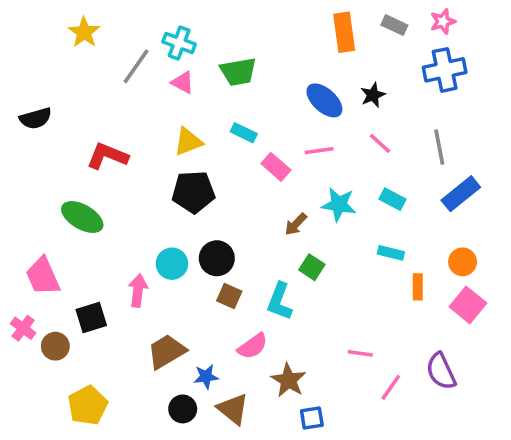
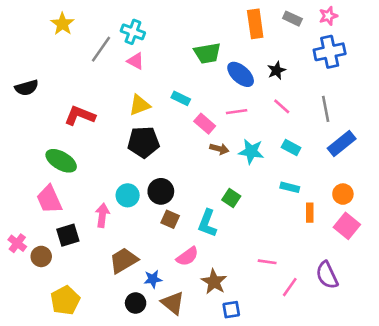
green trapezoid: (238, 72) -> (207, 53), moved
brown arrow: (296, 224) -> (219, 149), moved, turned -120
pink trapezoid: (43, 276) -> (49, 199), moved

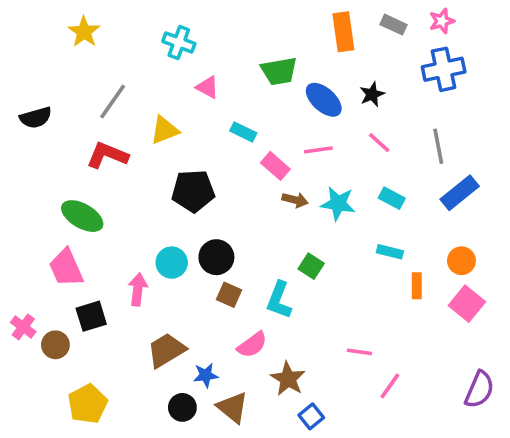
gray line: (101, 49) -> (113, 102), moved
pink triangle: (136, 61) -> (207, 87), moved
yellow triangle: (140, 105) -> (165, 130), moved
purple semicircle: (327, 275) -> (479, 390), moved, turned -132
blue square: (231, 310) -> (311, 416), turned -30

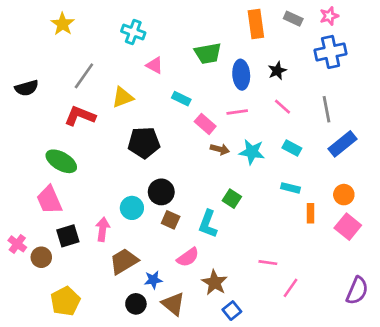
blue ellipse: (324, 100) -> (241, 75), turned 44
cyan circle: (172, 263) -> (132, 208), moved
pink arrow: (138, 289) -> (103, 229), moved

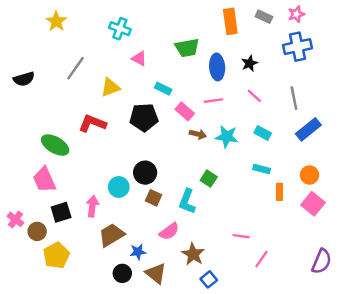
red L-shape: (80, 116) -> (92, 123), moved
black pentagon: (144, 143) -> (144, 117), moved
yellow pentagon: (65, 301) -> (56, 255), moved

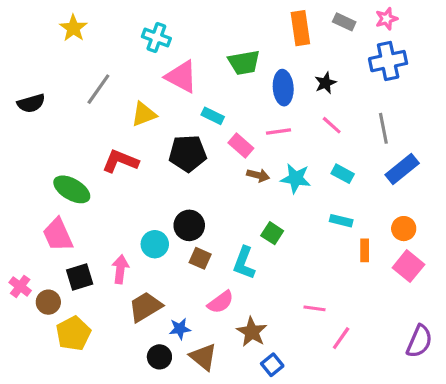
pink triangle: (139, 59) -> (181, 77), size x1.6

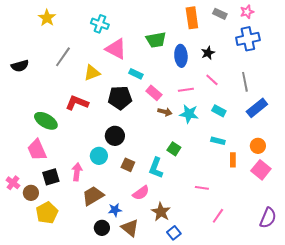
pink line: (278, 131) -> (186, 90), moved
black circle: (189, 225) -> (115, 136), moved
pink line: (314, 308) -> (202, 188), moved

